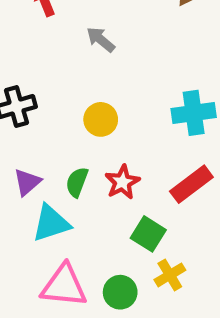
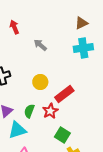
cyan cross: (194, 113) -> (83, 48), moved
red rectangle: (191, 184) -> (64, 94), moved

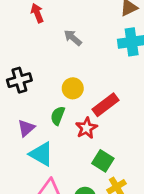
green semicircle: (29, 111) -> (58, 116), moved
cyan triangle: (17, 130) -> (41, 154), turned 48

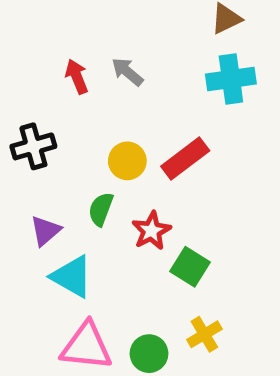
red arrow: (37, 13) -> (77, 77), moved
red rectangle: (106, 105) -> (185, 158), moved
green square: (103, 161) -> (190, 267), moved

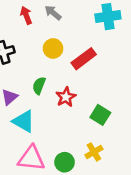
yellow circle: (127, 161) -> (53, 48), moved
green square: (190, 267) -> (100, 115), moved

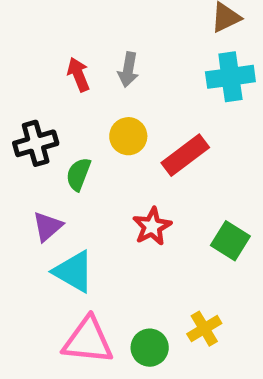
gray arrow: (53, 13) -> (128, 70), turned -120
green semicircle: (39, 86) -> (78, 174), moved
green square: (100, 115) -> (230, 241), moved

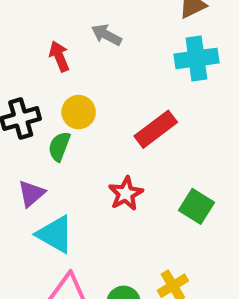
gray arrow: (128, 70) -> (106, 35), moved, turned 108
yellow circle: (128, 136) -> (79, 112), moved

